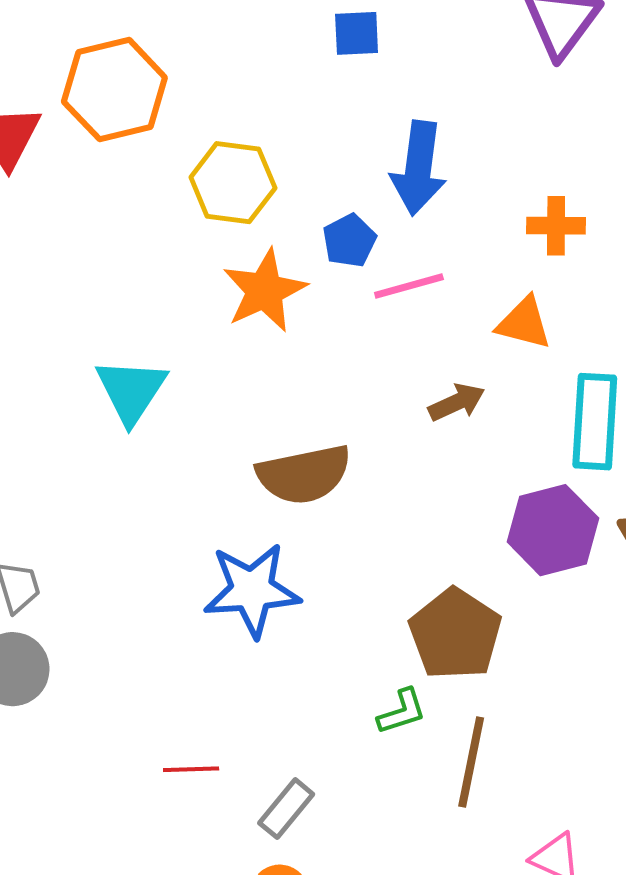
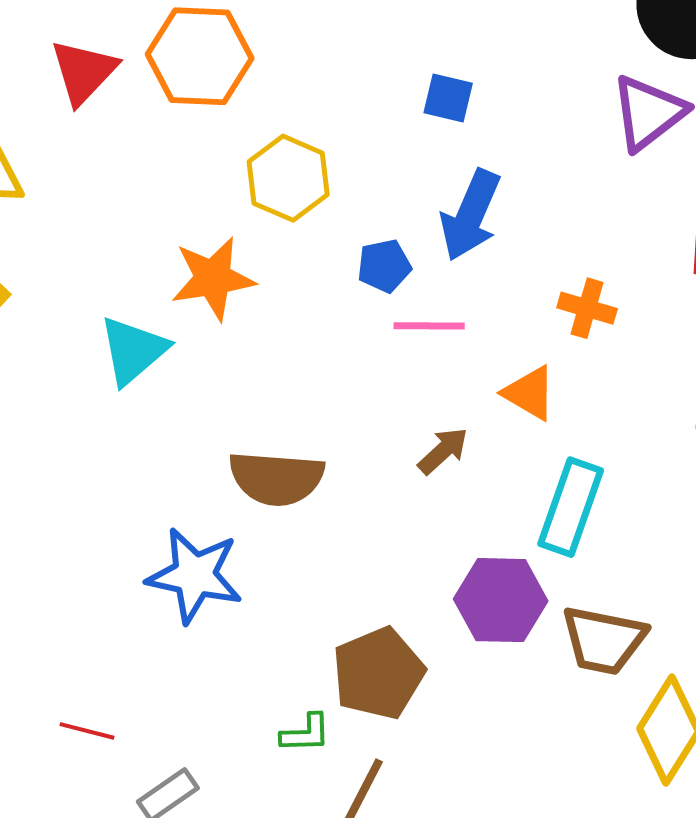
blue square: (357, 33) -> (448, 98), moved
orange star: (265, 291) -> (213, 278), moved
brown arrow: (457, 402) -> (443, 451), turned -34

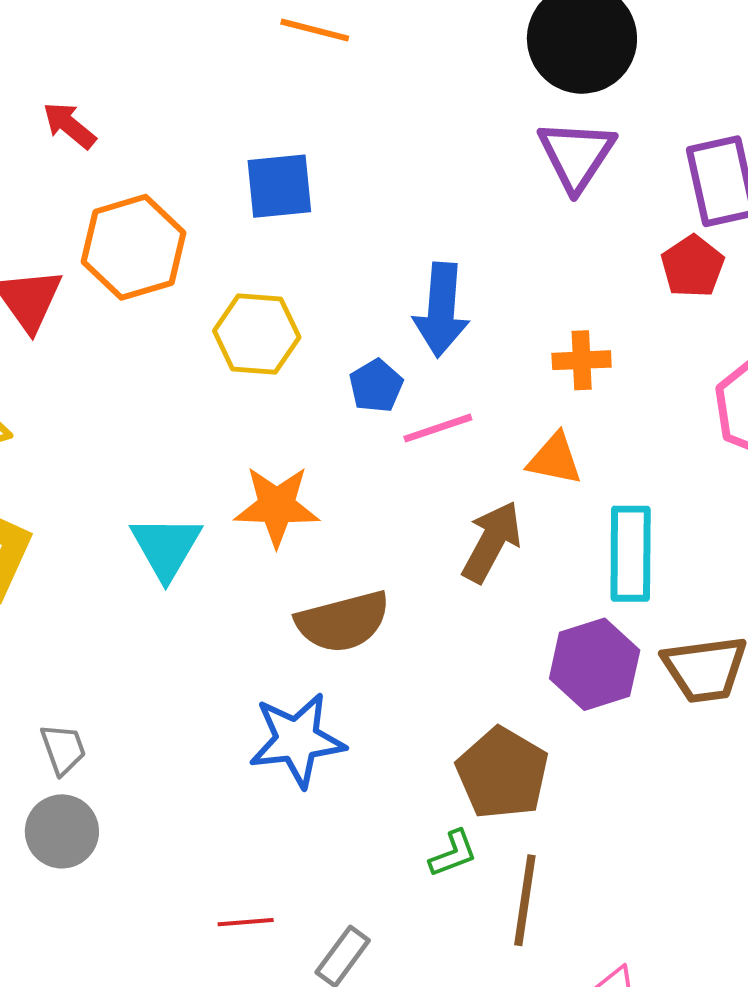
blue square: (448, 98) -> (279, 186), moved, size x1.4
orange star: (213, 278) -> (277, 506), moved, turned 30
brown arrow: (443, 451) -> (492, 542), size x1.5

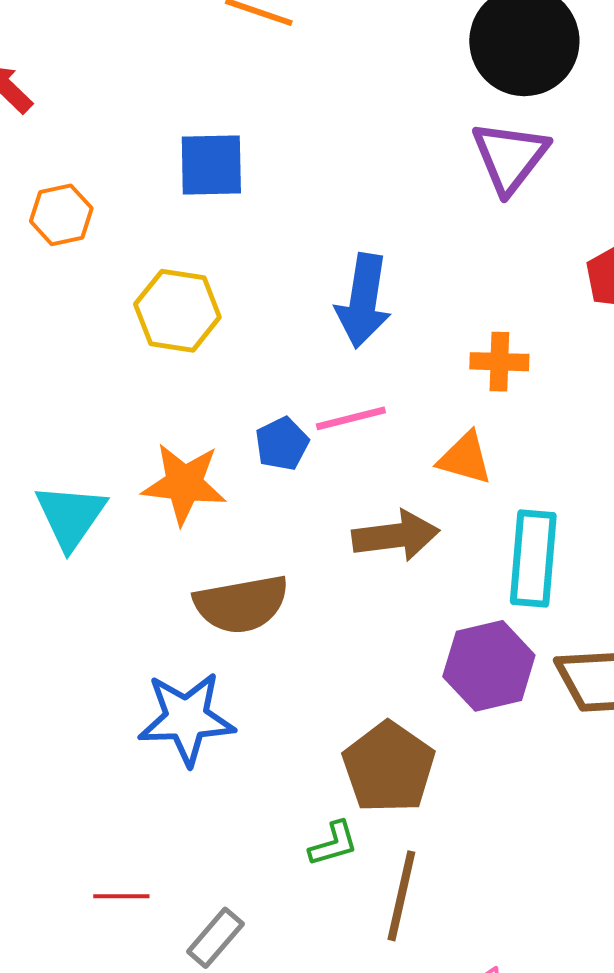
orange hexagon: (134, 247) -> (61, 215), size x0.6
blue pentagon: (376, 386) -> (282, 444), moved
brown arrow: (492, 542) -> (396, 536), turned 50

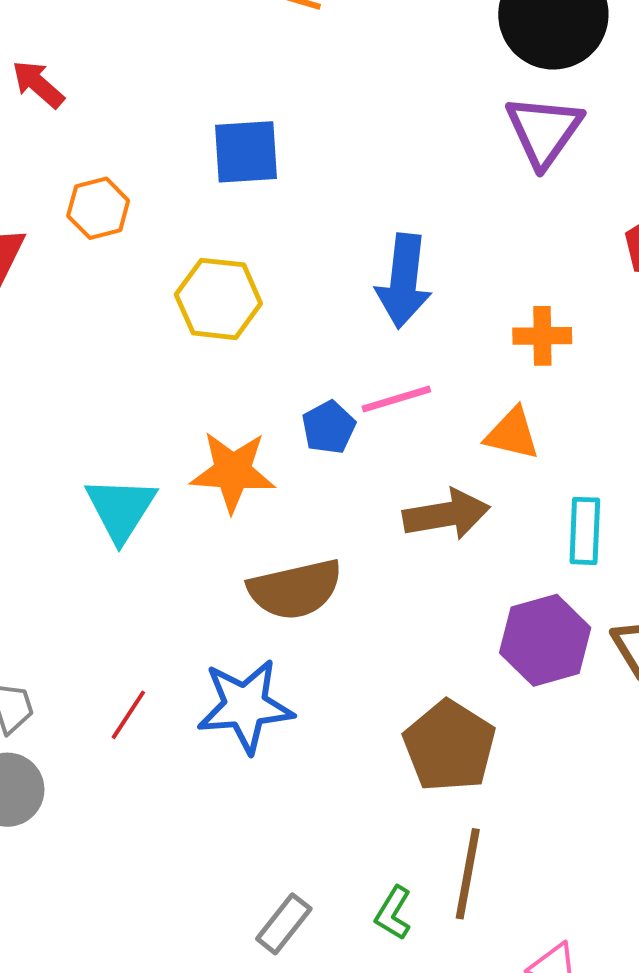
cyan rectangle: (533, 558) -> (585, 531), size x0.7
green L-shape: (333, 844) -> (393, 913), moved, turned 140
red line: (121, 896) -> (128, 715), moved, turned -54

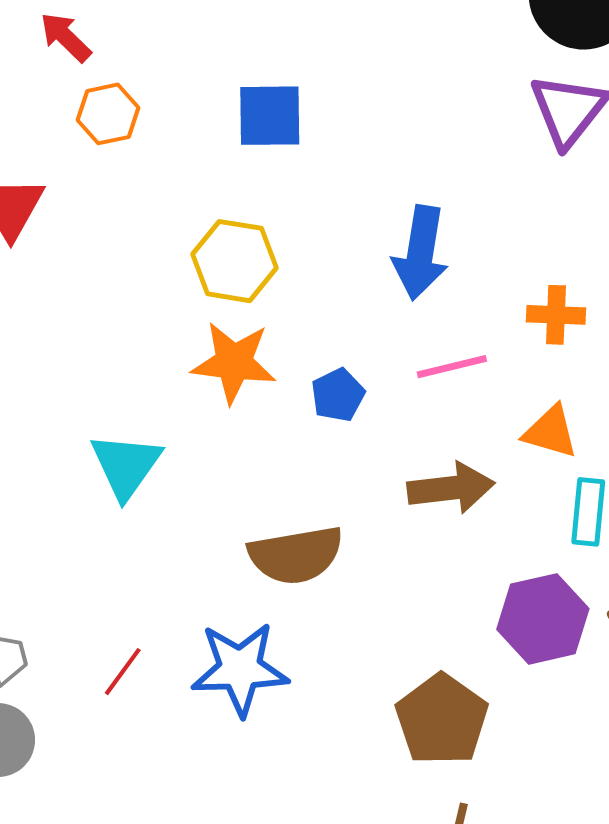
orange hexagon: (98, 208) -> (108, 114), moved
pink line: (396, 399) -> (452, 367), moved
orange triangle: (512, 434) -> (551, 432), moved
orange star: (233, 472) -> (234, 362), moved

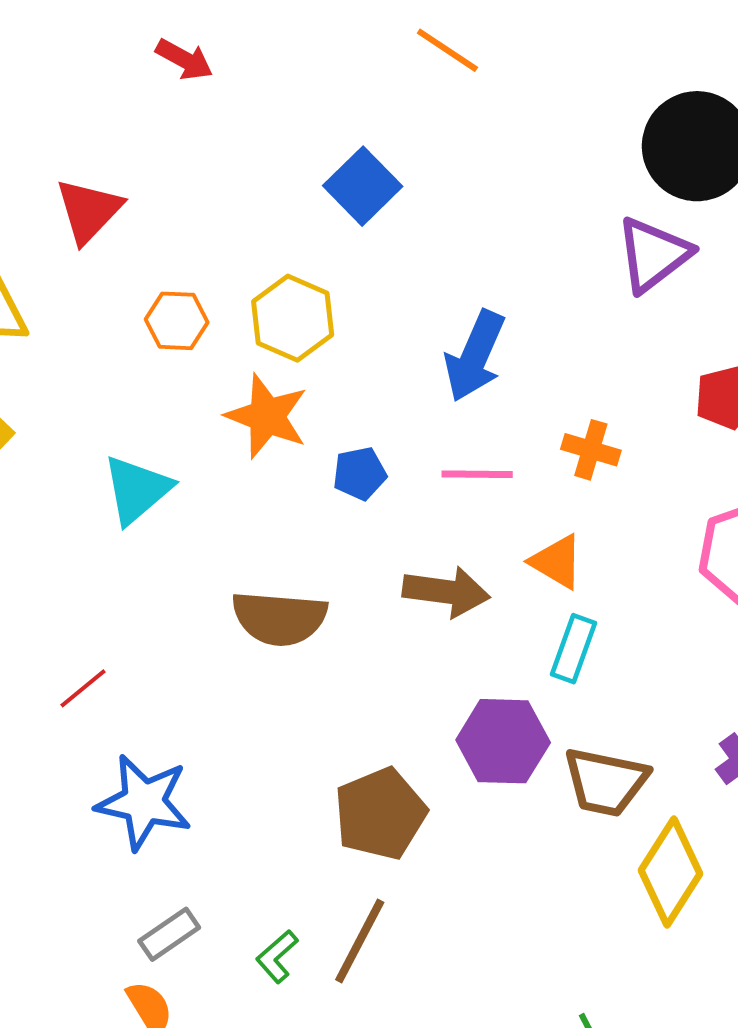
red arrow: (66, 37) -> (184, 59), turned 150
orange hexagon: (108, 114) -> (177, 321), moved
blue square: (270, 116) -> (363, 186), turned 32
blue star: (240, 669) -> (144, 802), moved

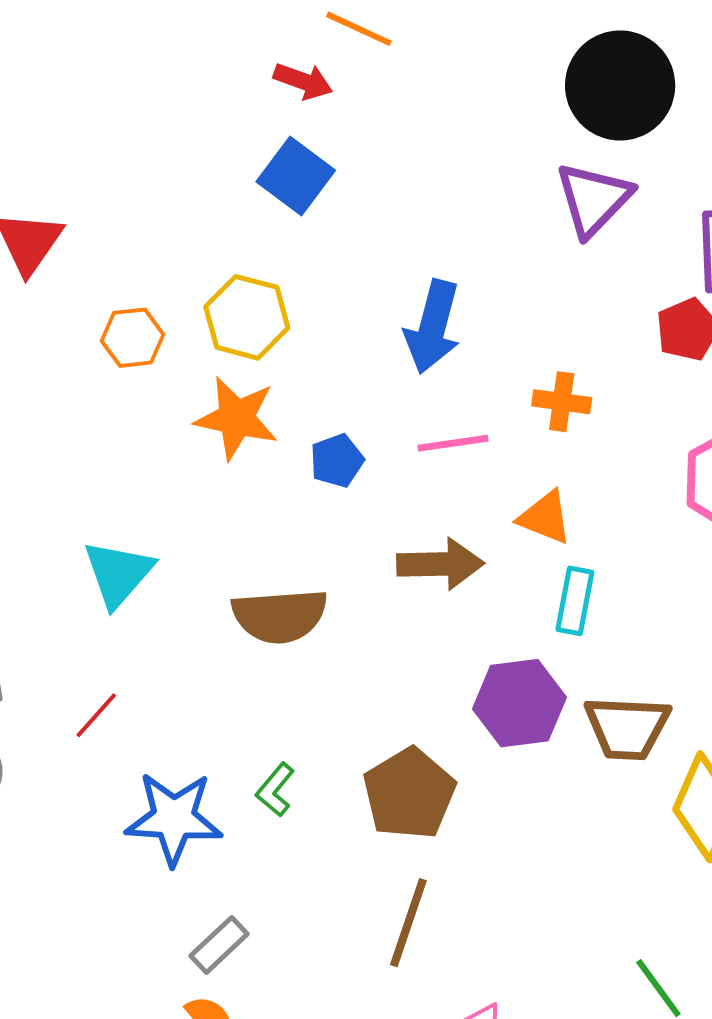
red arrow: (184, 59) -> (303, 81), moved
cyan triangle: (137, 490) -> (118, 574), moved
green L-shape: (277, 957) -> (275, 790), moved

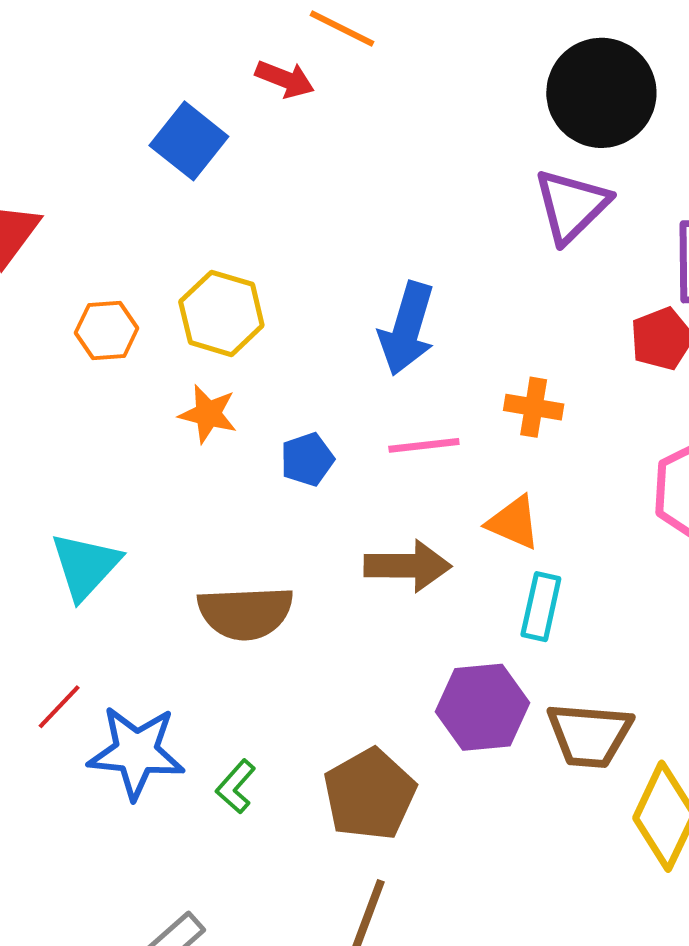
blue square: (296, 176) -> (189, 141), moved
orange star: (236, 418) -> (208, 414), size x0.7
blue star: (174, 818) -> (136, 752), moved

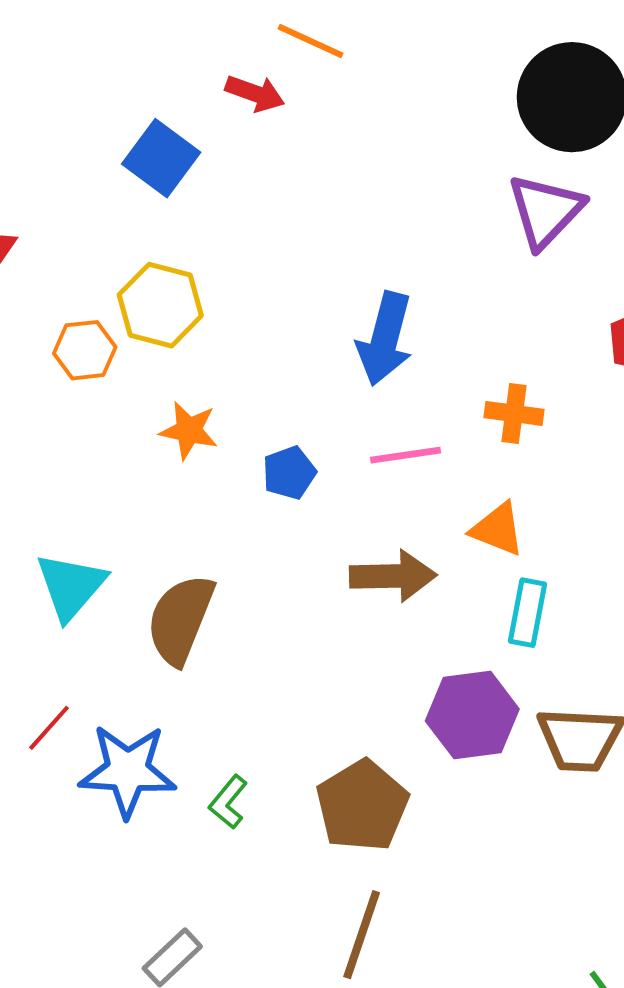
yellow hexagon: (221, 313) -> (160, 305), moved
brown semicircle: (245, 613) -> (180, 619), moved, turned 116

